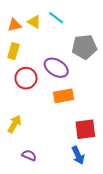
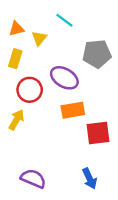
yellow triangle: (34, 22) -> (39, 38), moved, turned 40
yellow arrow: (14, 124) -> (16, 120), moved
red square: (85, 129) -> (98, 133), moved
purple semicircle: (29, 155) -> (33, 179), size x1.5

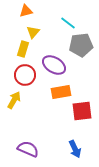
cyan line: (64, 20) -> (68, 23), moved
orange triangle: (16, 29) -> (26, 11), moved
yellow rectangle: (15, 59) -> (23, 49), moved

